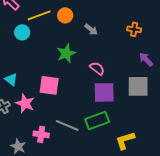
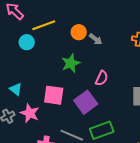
orange circle: (65, 15) -> (79, 32), moved
pink semicircle: (97, 68) -> (102, 78), turned 77
purple square: (104, 92) -> (86, 102), moved, turned -35

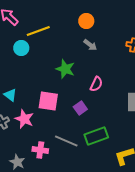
orange circle: (79, 32) -> (86, 21), moved
green star: (71, 63) -> (65, 69), turned -30
purple square: (86, 102) -> (80, 108), size x0.6

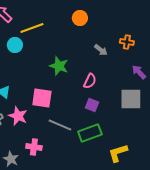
gray arrow: (90, 45) -> (101, 50), moved
purple square: (80, 108) -> (92, 105), moved, turned -32
gray line: (66, 141) -> (60, 125), moved

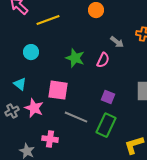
cyan circle: (15, 45) -> (31, 52), moved
pink semicircle: (90, 81) -> (103, 60), moved
green rectangle: (90, 133) -> (106, 125), turned -45

